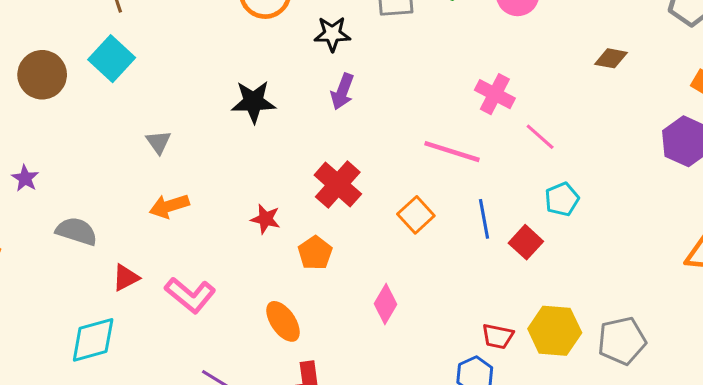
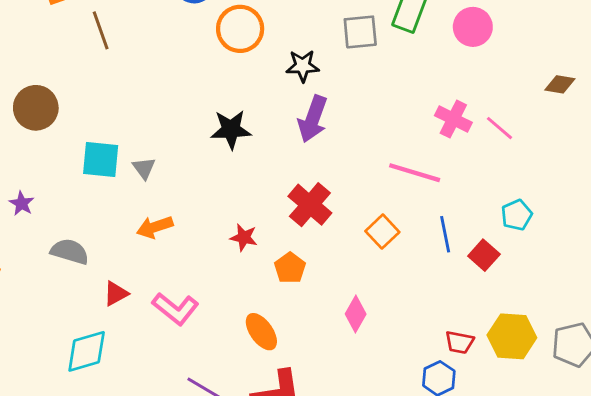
cyan square: (112, 59) -> (101, 159), moved, turned -36
purple arrow: (342, 92) -> (313, 119), size x1.4
pink line: (540, 137) -> (500, 128), moved

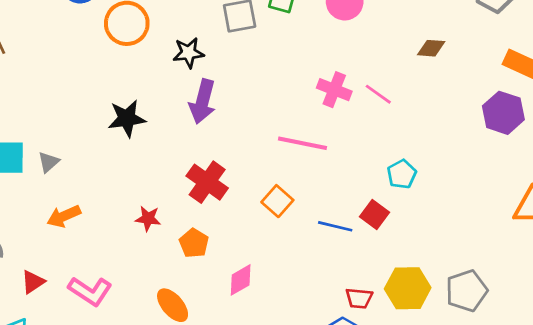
gray triangle: (144, 168) -> (49, 162), turned 30
blue line: (445, 234) -> (335, 226), moved, turned -60
pink diamond: (356, 314) -> (241, 280), moved, turned 36

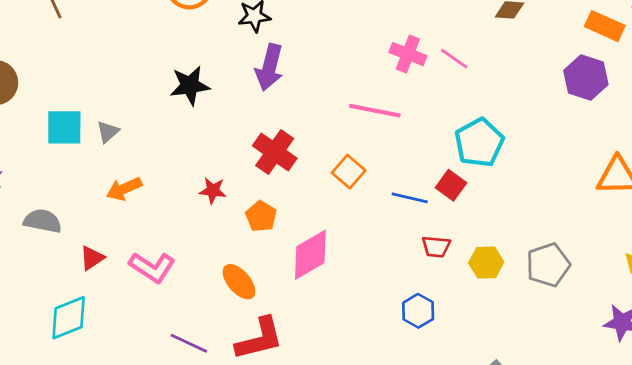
cyan pentagon: (402, 174) -> (479, 143), size x1.6
pink diamond: (241, 280) -> (310, 255), size x1.5
yellow hexagon: (408, 288) -> (486, 263), size x0.7
red trapezoid: (359, 298) -> (436, 247), moved

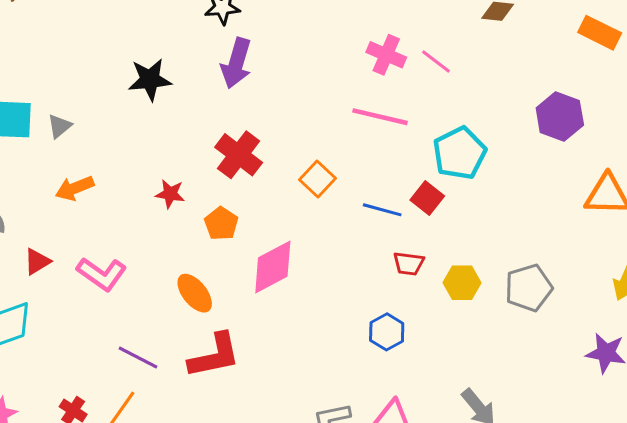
purple hexagon: (586, 78) -> (560, 116), moved
pink line: (375, 111) -> (380, 117), moved

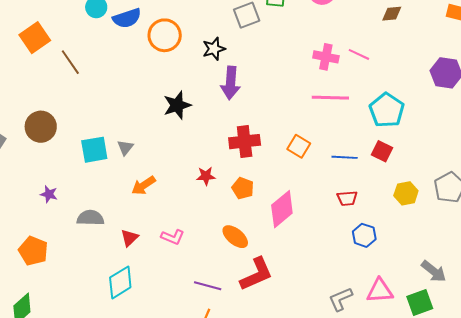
red cross: (239, 155) -> (245, 142), turned -32
red square: (427, 198) -> (382, 151), moved
red trapezoid: (409, 264) -> (347, 198), moved
pink L-shape: (102, 274) -> (173, 237), size x0.7

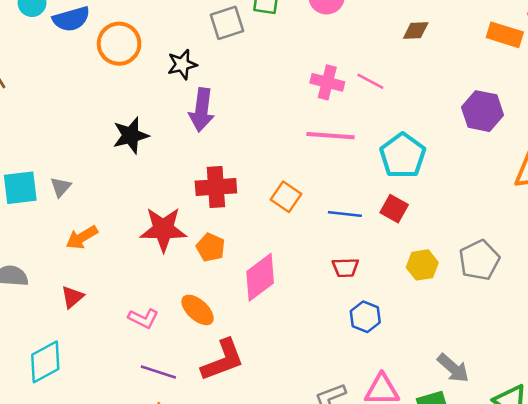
red star: (206, 176) -> (163, 229), size x1.8
pink L-shape: (173, 237) -> (143, 318), moved
red triangle: (129, 238) -> (72, 297), moved

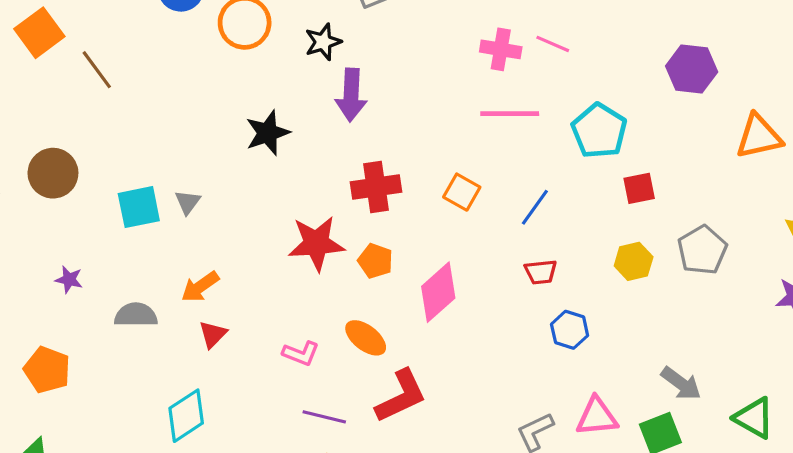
red square: (394, 209) -> (639, 188), moved, turned -36
blue line: (345, 214) -> (535, 207), turned -56
orange arrow: (82, 237) -> (200, 287), moved

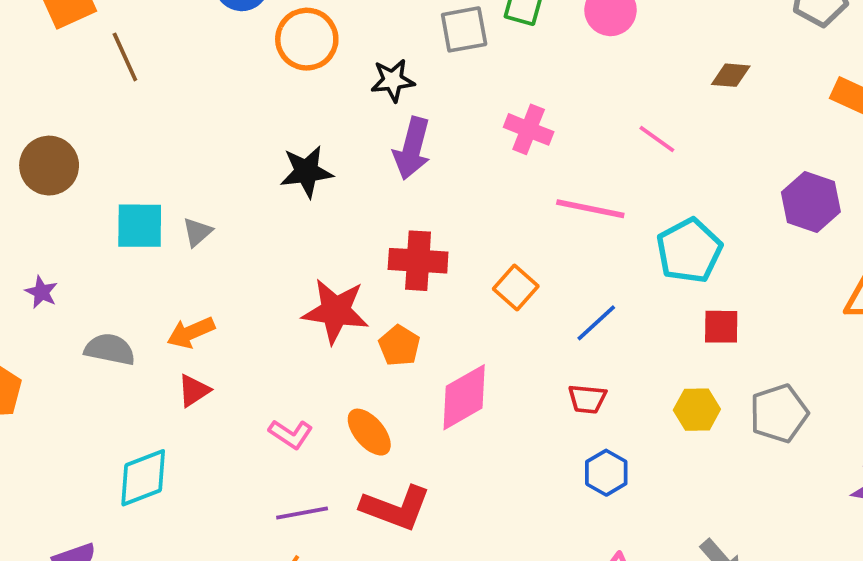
pink cross: (501, 49) -> (529, 129), moved
red L-shape: (401, 396) -> (396, 508), turned 34
purple line: (324, 417) -> (302, 513), turned -36

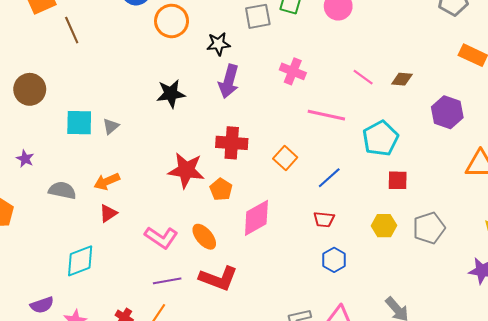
brown diamond: (731, 75) -> (402, 79), moved
pink L-shape: (291, 434) -> (161, 238), size x1.4

